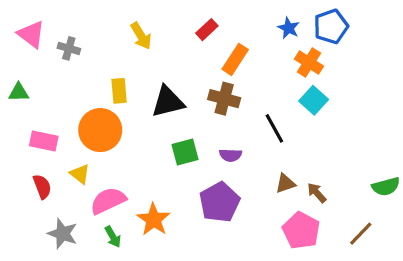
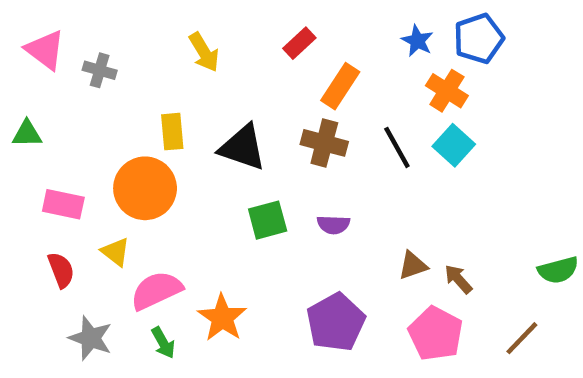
black triangle: (168, 102) -> (243, 147), turned 33
black line: (274, 128) -> (397, 147), moved
purple pentagon: (219, 202) -> (336, 322), moved

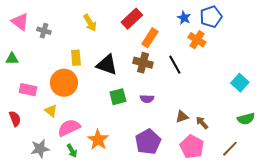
red rectangle: (299, 43) -> (132, 19), size x1.5
cyan square: (454, 145) -> (240, 83), moved
red semicircle: (61, 270) -> (15, 119), moved
gray star: (91, 338) -> (40, 149), turned -30

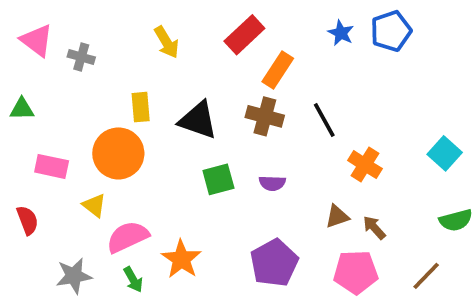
orange cross: (197, 40) -> (365, 165), moved
pink pentagon: (192, 147) -> (356, 272), turned -30

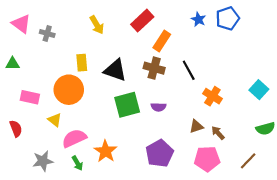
green square: (218, 179) -> (127, 105), size x1.4

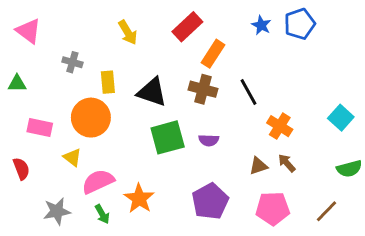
gray cross: (47, 33) -> (72, 62), moved
brown arrow: (218, 133) -> (287, 163), moved

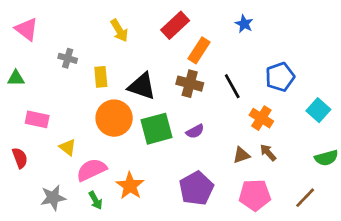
blue pentagon: (300, 24) -> (280, 77), moved
orange circle: (91, 118) -> (114, 118), moved
purple semicircle: (209, 140) -> (195, 131), turned -30

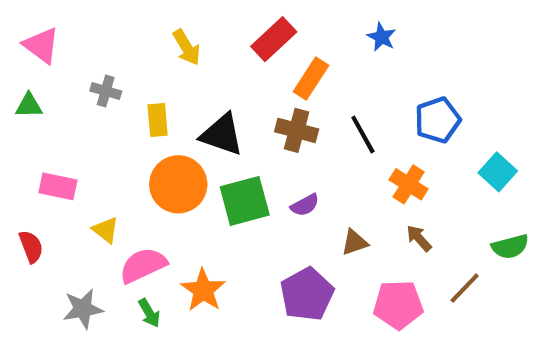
green triangle: (16, 78) -> (29, 106), moved
brown triangle: (241, 155) -> (355, 242), moved
brown line: (305, 198) -> (465, 288), moved

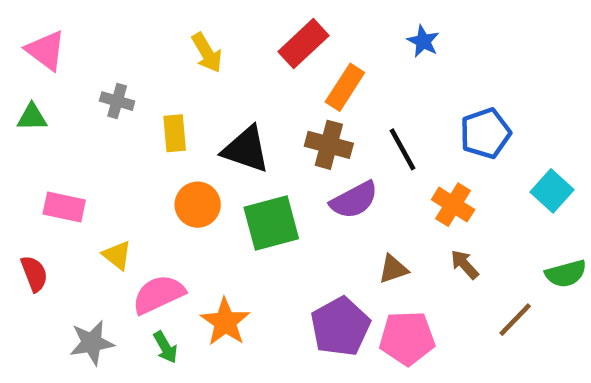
orange circle: (178, 184) -> (198, 205), size x0.7
purple semicircle: (305, 205) -> (354, 200), moved, size x1.5
pink pentagon: (398, 305) -> (407, 338), moved

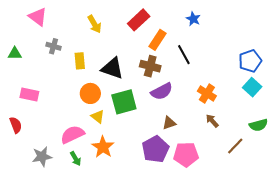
pink triangle: (46, 50) -> (38, 17), moved
blue pentagon: (485, 133) -> (250, 61), moved
black line: (402, 149) -> (184, 55), moved
yellow triangle: (117, 255) -> (98, 117), moved
brown triangle: (393, 269) -> (169, 123), moved

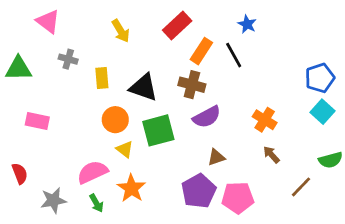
green triangle: (15, 54) -> (18, 69), size x1.5
black line: (184, 55) -> (234, 55), moved
red semicircle: (16, 125) -> (20, 173), moved

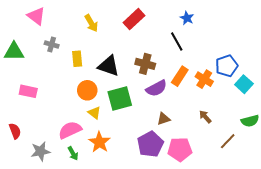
orange rectangle: (201, 51) -> (180, 76), moved
blue pentagon: (320, 78) -> (227, 66), moved
orange cross: (265, 120) -> (204, 79), moved

